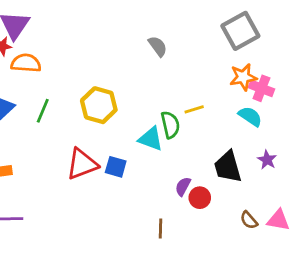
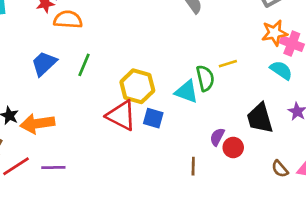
yellow hexagon: (99, 105) -> (137, 86), moved
red triangle: (82, 164) -> (121, 116), turned 48
brown line: (161, 229) -> (193, 166), moved

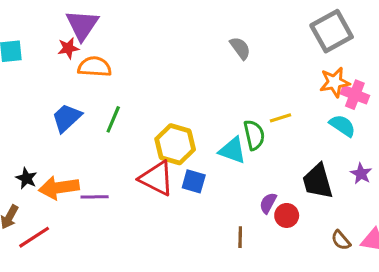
purple line: (53, 167) -> (95, 197), moved

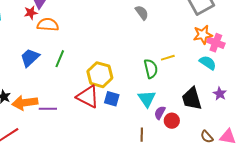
cyan triangle: (232, 150) -> (147, 99), moved, turned 36

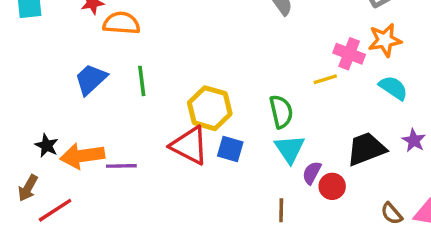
pink cross: (216, 43) -> (349, 54), moved
green line: (60, 59) -> (142, 81), turned -30
green semicircle: (151, 69) -> (281, 112), moved
black trapezoid: (192, 99) -> (366, 149), turned 85

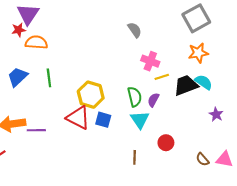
pink cross: (349, 54) -> (150, 61), moved
black trapezoid: (366, 149) -> (186, 85), moved
purple semicircle: (312, 173) -> (153, 100), moved

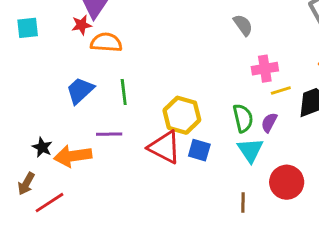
pink cross: (150, 61) -> (265, 69), turned -30
purple line: (36, 130) -> (109, 134), moved
red circle: (166, 143) -> (287, 182), size x1.5

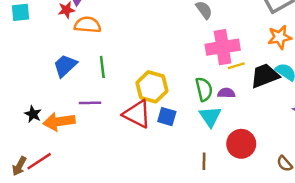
pink cross: (265, 69) -> (223, 47), size x1.5
purple semicircle: (269, 122) -> (226, 93), turned 63
brown arrow: (26, 184) -> (19, 166), moved

